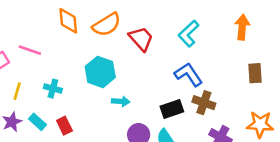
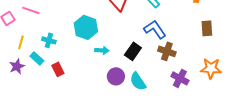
black rectangle: (172, 109) -> (133, 51), moved, turned -36
cyan rectangle: (38, 122) -> (37, 58), moved

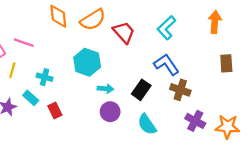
yellow line: (21, 42) -> (12, 70), moved
orange star: (211, 68) -> (227, 127), moved
purple circle: (116, 76) -> (110, 112), moved

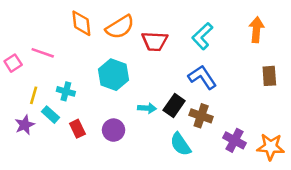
red trapezoid: (124, 32) -> (155, 41), turned 135
yellow line: (12, 70) -> (34, 95), moved
cyan arrow: (105, 89) -> (147, 108), moved
brown cross: (180, 90) -> (201, 116), moved
purple circle: (110, 112) -> (114, 130), moved

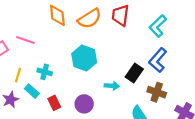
red trapezoid: (155, 41) -> (120, 15), moved, turned 95
blue L-shape: (202, 77) -> (158, 60), turned -105
black rectangle: (174, 106) -> (134, 73), moved

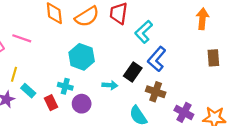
cyan L-shape: (158, 26) -> (144, 32), moved
cyan cross: (45, 72) -> (65, 86), moved

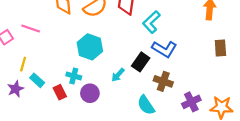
blue L-shape: (157, 59) -> (164, 49), turned -100
cyan arrow: (110, 85) -> (118, 75), turned 128
purple cross: (184, 112) -> (191, 102), turned 36

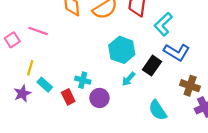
cyan hexagon: (90, 47) -> (122, 50), moved
brown cross: (163, 81) -> (190, 86), moved

